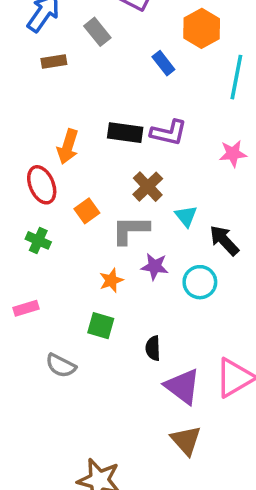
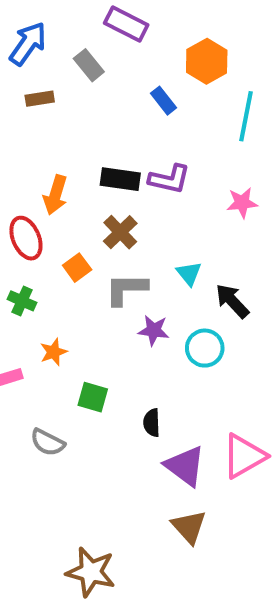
brown cross: (148, 187) -> (120, 232), moved
orange star: (111, 280) -> (53, 352), moved

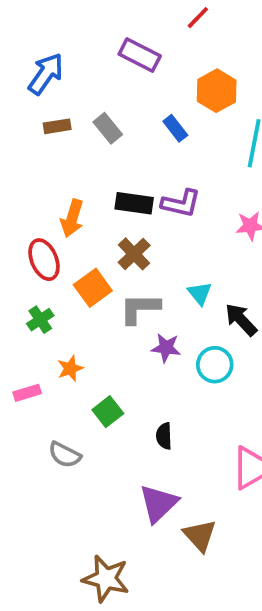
gray rectangle: (89, 65) -> (108, 128), moved
orange square: (77, 268) -> (93, 288), size x1.4
green cross: (22, 301) -> (40, 320), turned 32
green square: (93, 397) -> (108, 412), turned 36
purple triangle: (185, 466) -> (158, 504), moved, turned 39

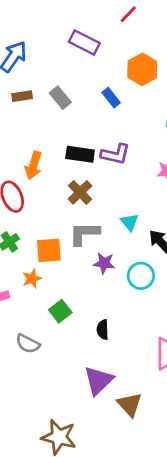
orange square: (93, 288) -> (49, 250), moved, turned 32

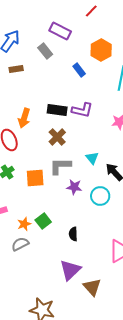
gray rectangle: (60, 98) -> (45, 51), moved
orange star: (32, 279) -> (24, 224), moved
gray semicircle: (28, 344) -> (20, 244), turned 126

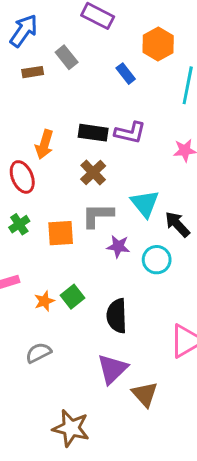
gray rectangle: (45, 51) -> (67, 57), moved
cyan triangle: (92, 158) -> (145, 204), size x1.5
black semicircle: (73, 234) -> (117, 316), size x1.6
gray semicircle: (20, 244) -> (38, 353), moved

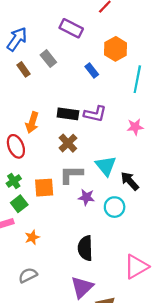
brown rectangle: (33, 72) -> (24, 69), turned 64
green square: (72, 297) -> (19, 204), moved

